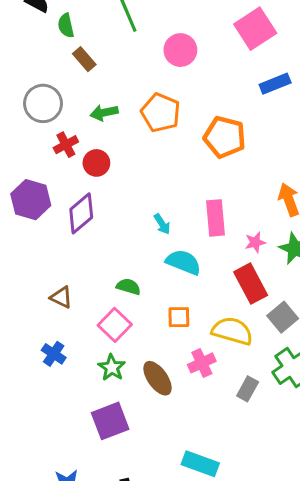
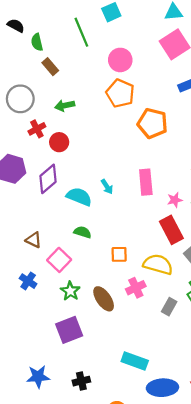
orange pentagon: (161, 113) -> (120, 93), moved
cyan semicircle: (183, 262) -> (79, 197), moved
pink square: (115, 325) -> (59, 260), moved

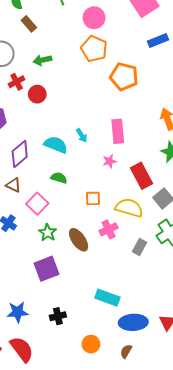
purple diamond: (48, 179) -> (20, 154), moved
pink star: (175, 200) -> (110, 161), moved

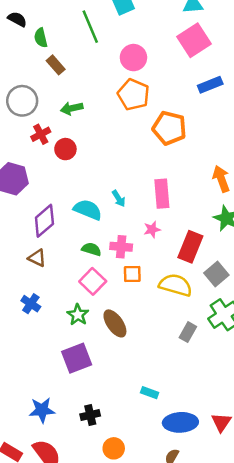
red rectangle: (142, 176) -> (190, 247), turned 50
pink square: (37, 204) -> (93, 281), moved
pink cross: (108, 229) -> (121, 247), moved, turned 30
cyan rectangle: (107, 298) -> (150, 393), size x0.6
orange circle: (91, 344) -> (114, 448), moved

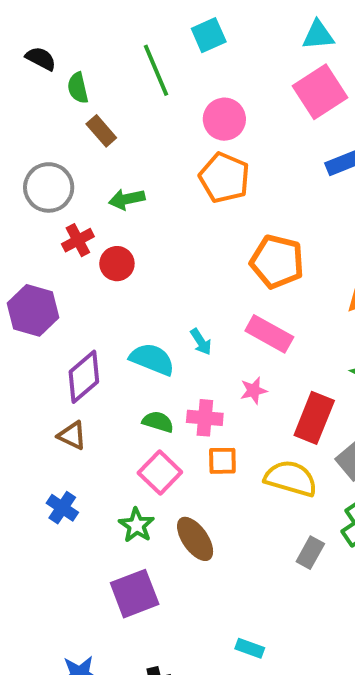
orange pentagon: (169, 128) -> (277, 262), moved
pink rectangle: (162, 194) -> (269, 334), turned -56

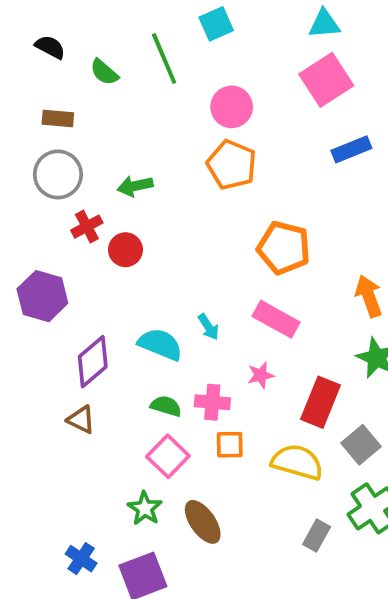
green semicircle: (78, 88) -> (104, 72), moved, turned -36
brown rectangle: (101, 131) -> (58, 118), moved, turned -44
blue cross: (62, 508) -> (81, 559), moved

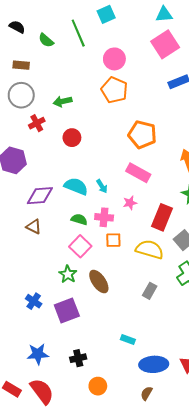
red circle: (125, 250) -> (72, 138), moved
cyan arrow: (208, 327) -> (102, 186), moved
purple diamond: (93, 362) -> (40, 196), turned 36
gray rectangle: (317, 535) -> (150, 291), moved

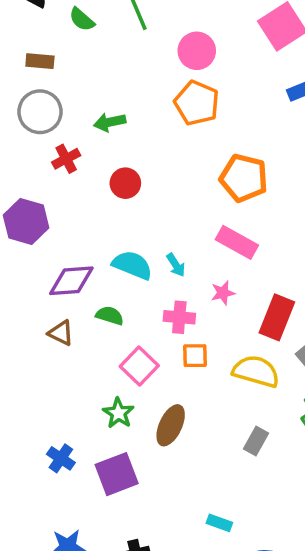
green semicircle: (79, 219) -> (110, 316), moved
brown ellipse: (99, 282) -> (171, 425), turned 60

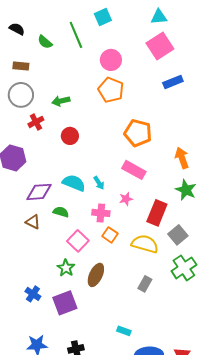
orange square: (195, 356) -> (110, 235), turned 35

